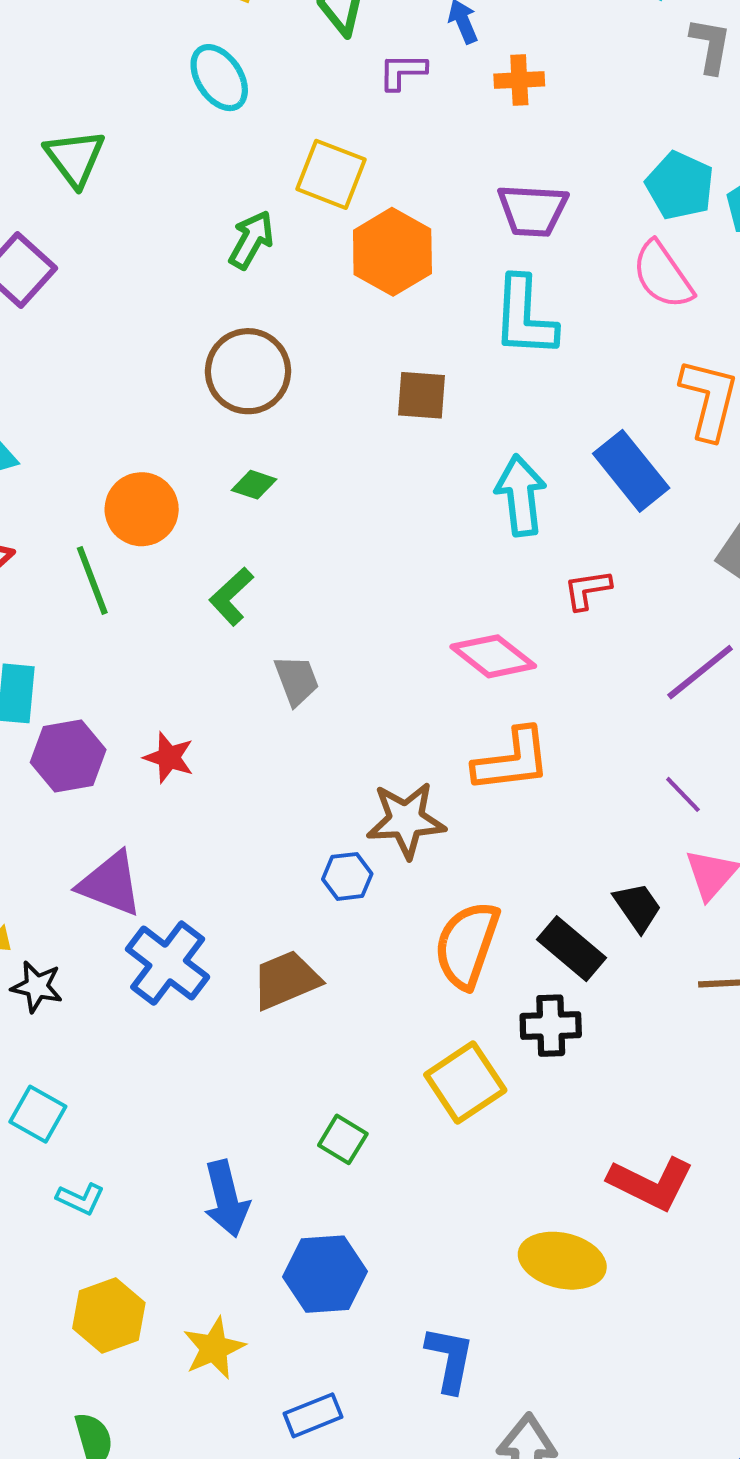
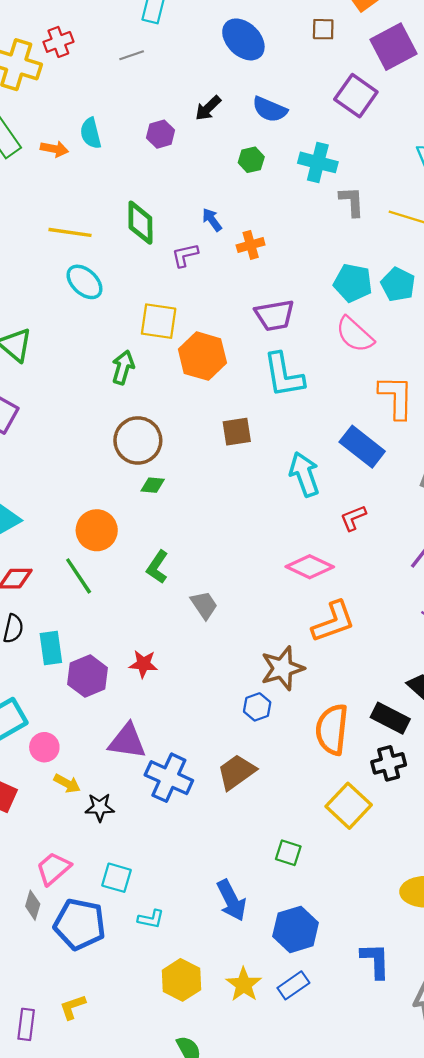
green diamond: (254, 485) -> (153, 485), moved
blue rectangle: (313, 1415) -> (293, 985), moved

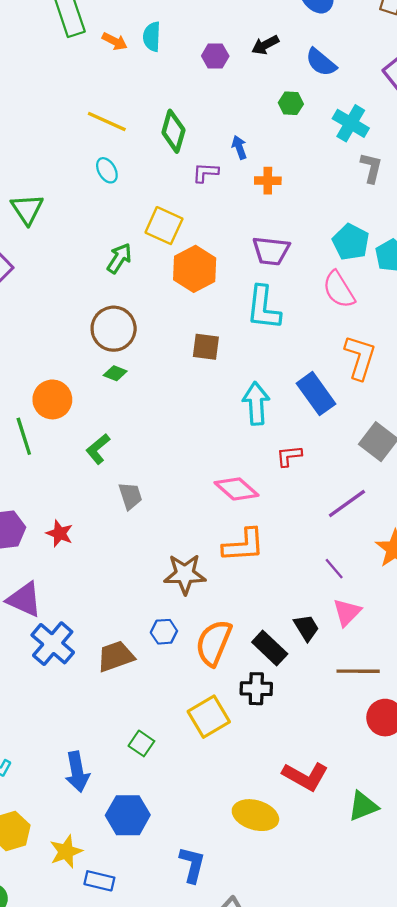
cyan ellipse: (84, 282) -> (107, 170), size x0.7
blue hexagon: (257, 707) -> (164, 632), moved
blue rectangle: (293, 985) -> (99, 881), moved, turned 32

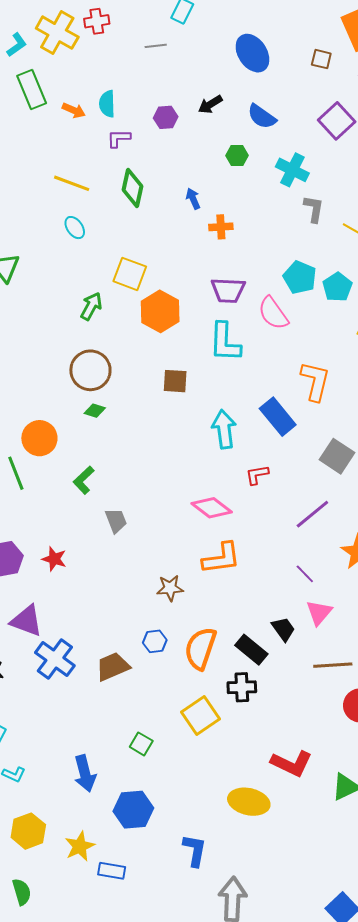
purple L-shape: (205, 172) -> (119, 138), moved
pink semicircle: (339, 290) -> (273, 313), moved
brown star: (185, 574) -> (170, 588), size x0.7

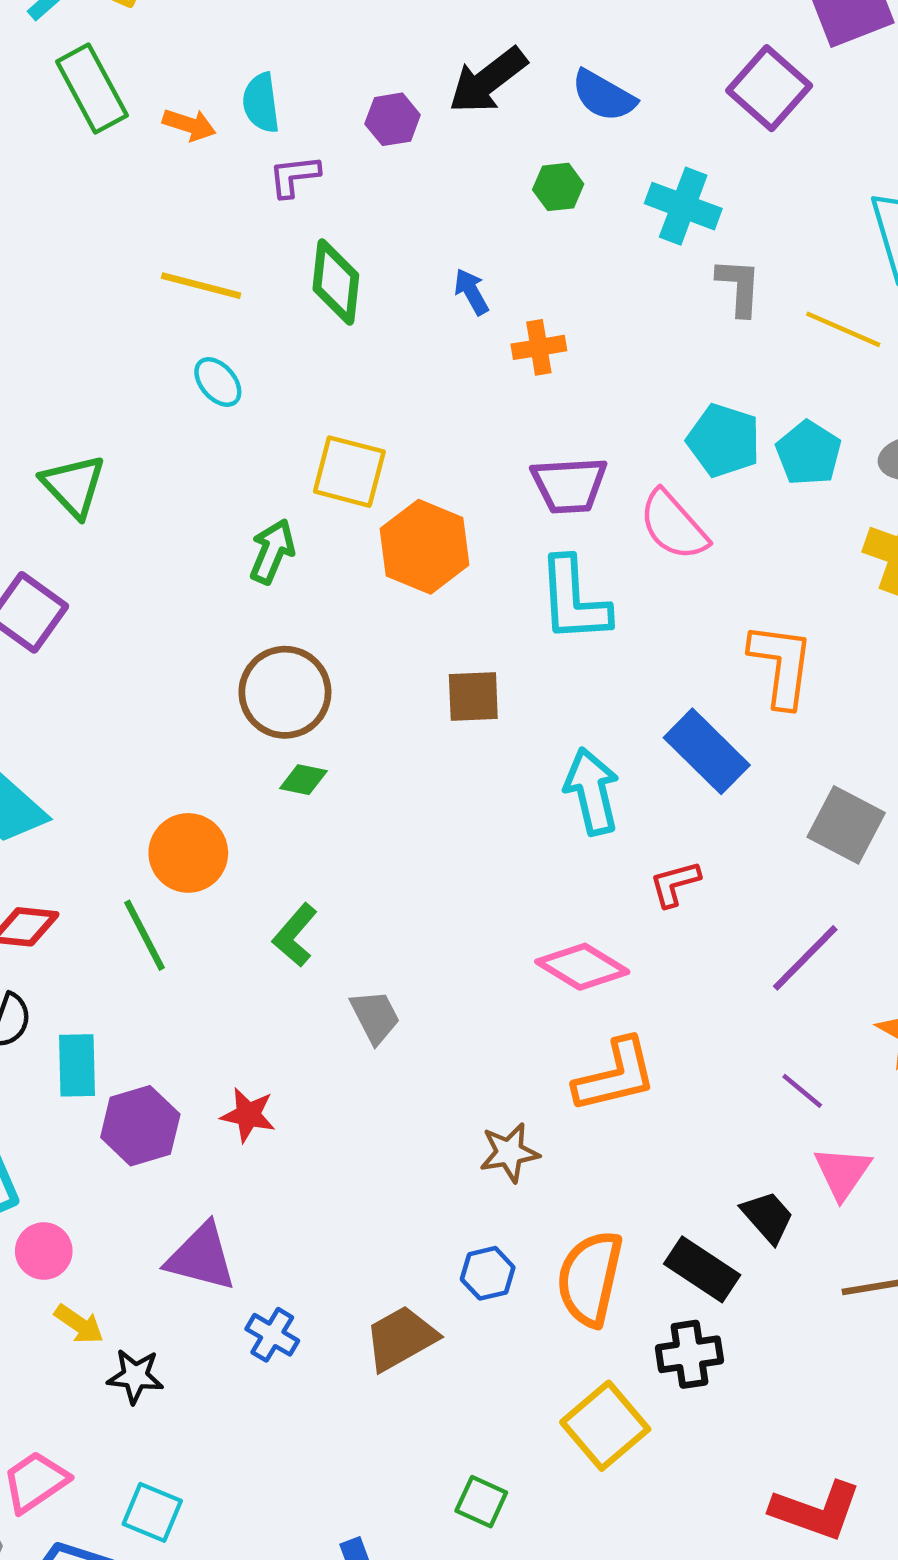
black arrow: (210, 104) -> (488, 80), size x1.5
blue cross: (55, 659) -> (272, 1335), size x0.6

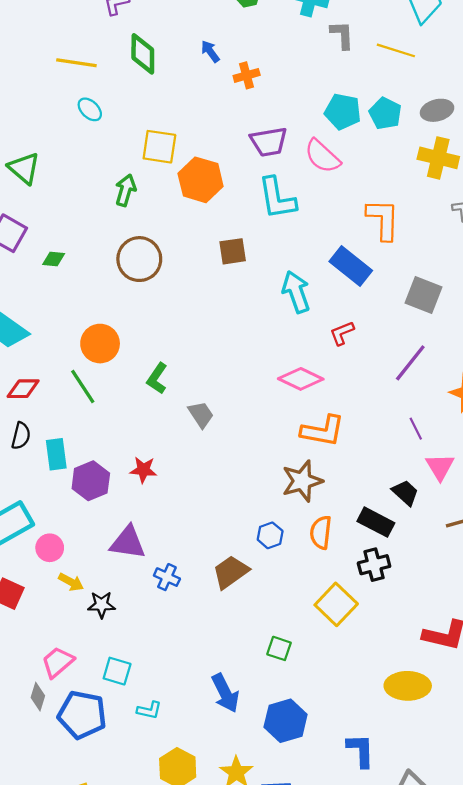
green diamond: (303, 780) -> (54, 259), moved
orange L-shape: (615, 1075) -> (323, 431), turned 30
purple line: (802, 1091) -> (416, 429), turned 30
brown star: (509, 1153) -> (302, 481), moved, size x1.4
orange semicircle: (590, 1278) -> (321, 532), size x0.7

